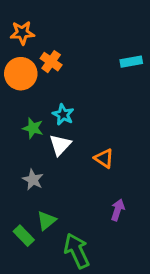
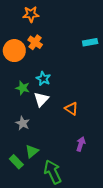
orange star: (22, 33) -> (31, 14), moved

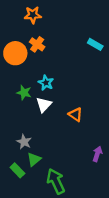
cyan rectangle: (90, 42) -> (95, 44), turned 40
gray star: (23, 123) -> (24, 142), moved
purple arrow: (81, 144) -> (97, 154), moved

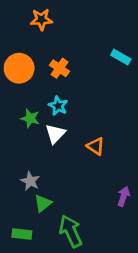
orange cross: (37, 44) -> (59, 68), moved
green rectangle: (17, 170) -> (22, 234), moved, turned -40

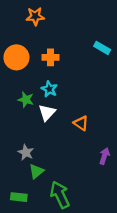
orange cross: (59, 68) -> (50, 57), turned -35
purple arrow: (124, 196) -> (104, 156), moved

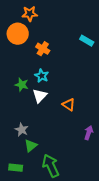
orange circle: (16, 57) -> (18, 34), moved
orange cross: (50, 57) -> (43, 49), turned 32

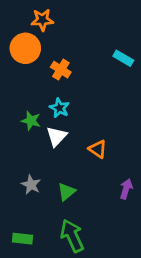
green triangle: (31, 146) -> (66, 192), moved

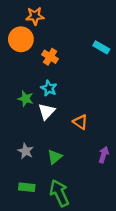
green rectangle: (22, 239) -> (27, 187), moved

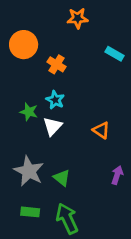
orange star: (35, 16) -> (78, 18), moved
orange triangle: (80, 122) -> (101, 130), moved
gray star: (26, 151) -> (29, 171), size x1.6
green triangle: (55, 157) -> (62, 178), turned -42

